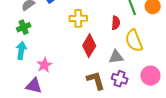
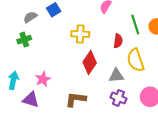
cyan arrow: (21, 50) -> (13, 80), moved
brown L-shape: (96, 80) -> (76, 99), moved, turned -70

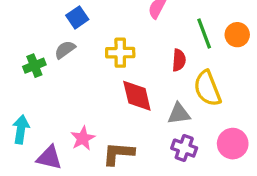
gray semicircle: (30, 17) -> (65, 50), moved
red diamond: (90, 63) -> (137, 96), turned -45
pink star: (43, 79) -> (83, 138), moved

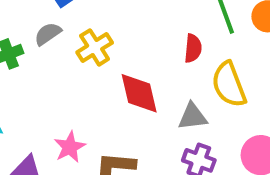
yellow cross: (120, 53) -> (95, 47), moved, turned -32

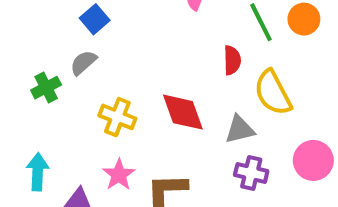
yellow cross: (95, 47) -> (117, 117), moved, turned -30

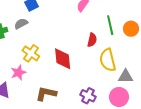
gray triangle: (240, 129) -> (125, 76), moved
pink star: (119, 175) -> (18, 73), moved

